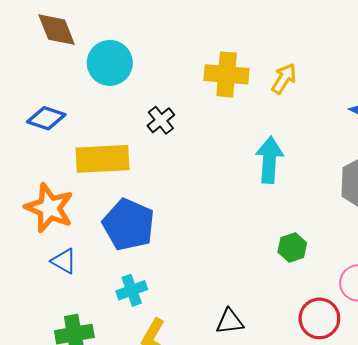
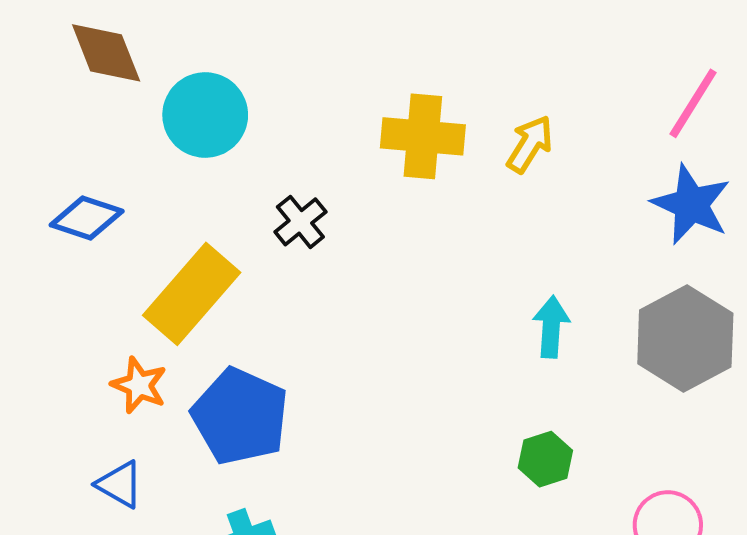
yellow rectangle: (103, 159) -> (192, 294), turned -46
cyan arrow: (269, 160) -> (551, 327), moved, size x0.7
orange star: (49, 208) -> (139, 385), moved, size x0.6

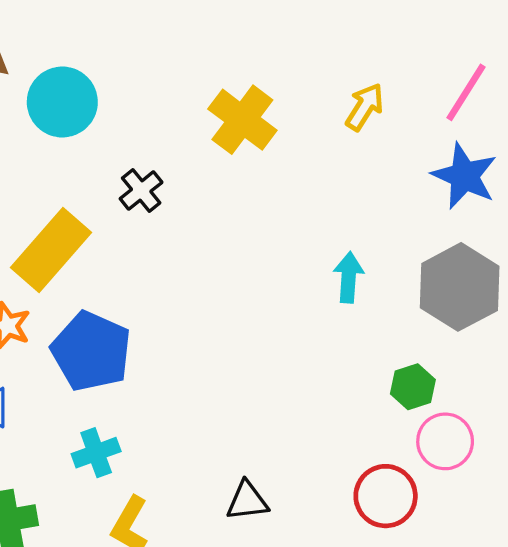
yellow cross: (423, 136) -> (242, 120), turned 32
yellow arrow: (530, 144) -> (365, 107), moved
green hexagon: (545, 459) -> (413, 387), moved

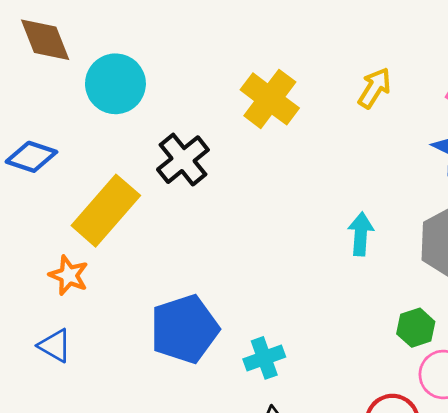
black cross: (141, 190) -> (183, 160), size x1.4
blue pentagon: (91, 351) -> (184, 329), moved, turned 30
cyan cross: (96, 453) -> (264, 358), moved

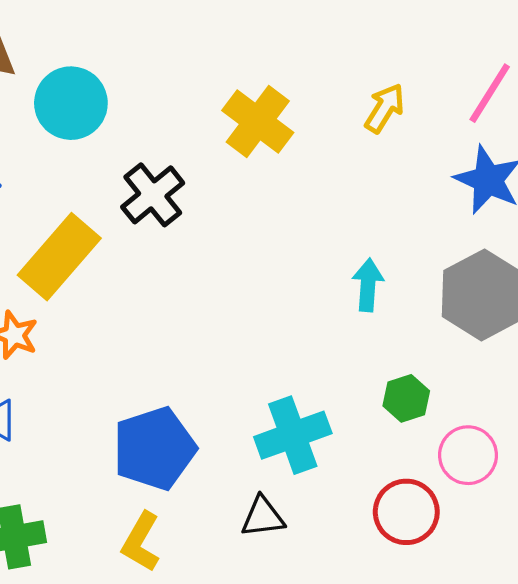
green hexagon: (416, 328) -> (406, 398), moved
blue pentagon: (184, 329) -> (154, 448), moved
cyan cross: (264, 358) -> (293, 435), moved, size x1.5

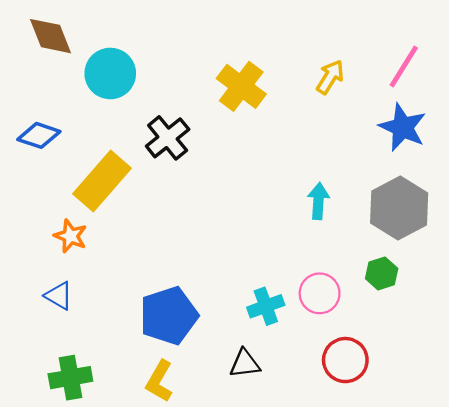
green hexagon: (406, 398) -> (382, 273), moved
cyan cross: (293, 435) -> (266, 306), size x0.7
pink circle: (468, 455) -> (320, 293), moved

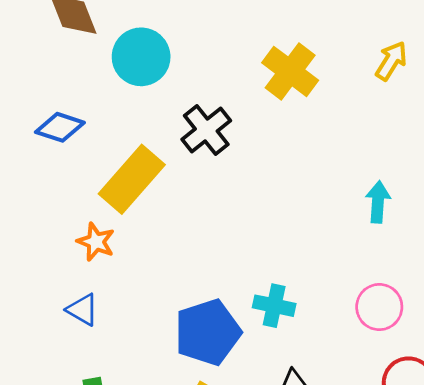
cyan cross: (266, 306) -> (274, 306), moved, turned 32

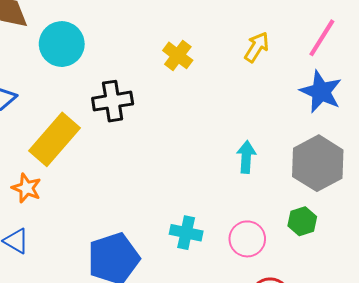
yellow cross: (290, 71) -> (178, 55), size x0.7
black cross: (206, 130) -> (113, 101), turned 30
cyan cross: (274, 306) -> (186, 233), moved

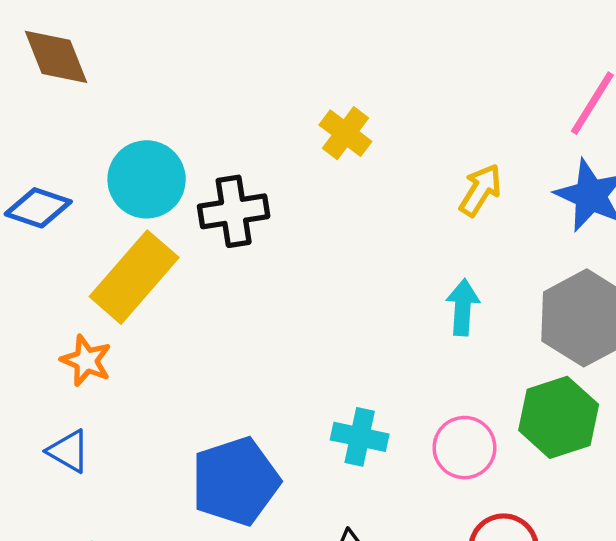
cyan circle: (62, 44) -> (147, 179), moved
yellow arrow: (257, 47) -> (480, 190), moved
green hexagon: (302, 221) -> (559, 417), size x1.6

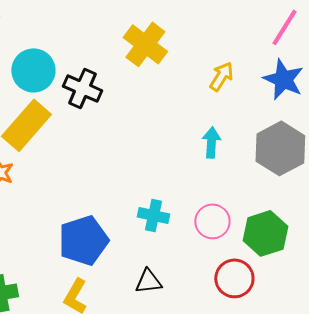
yellow cross: (345, 133) -> (145, 44), size x1.5
black cross: (234, 211) -> (82, 88), turned 33
green hexagon: (559, 417) -> (265, 233), moved

